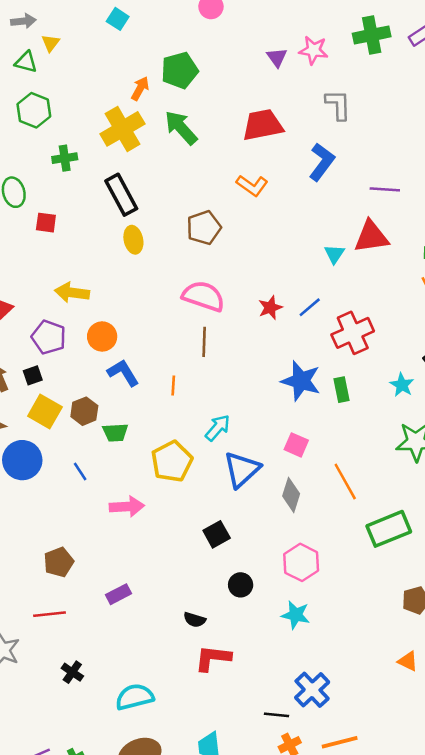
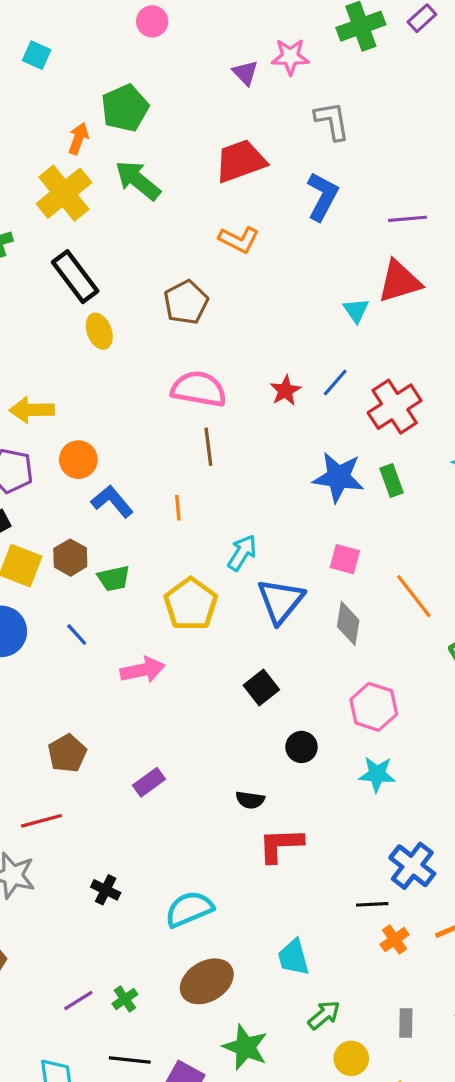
red line: (49, 614) -> (41, 821), moved

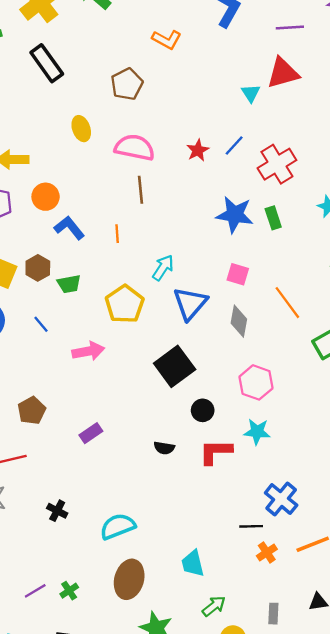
yellow ellipse: (99, 331) -> (81, 129), moved
black square: (261, 688) -> (175, 366), size x1.6
red L-shape: (281, 845) -> (216, 452), moved
brown ellipse: (207, 981) -> (129, 579), turned -45

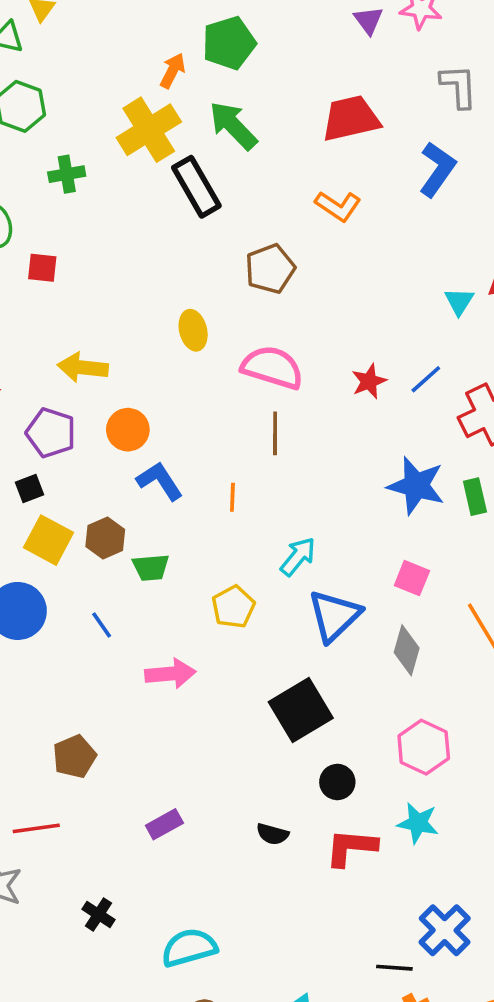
black rectangle: (47, 63) -> (196, 187), moved
yellow pentagon: (125, 304) -> (233, 607), size x0.7
purple rectangle: (91, 433) -> (164, 824), moved

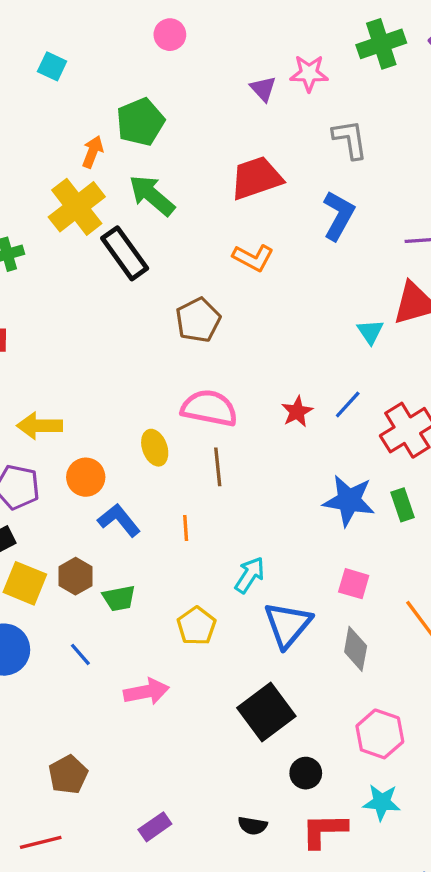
yellow ellipse: (193, 330) -> (155, 448), moved

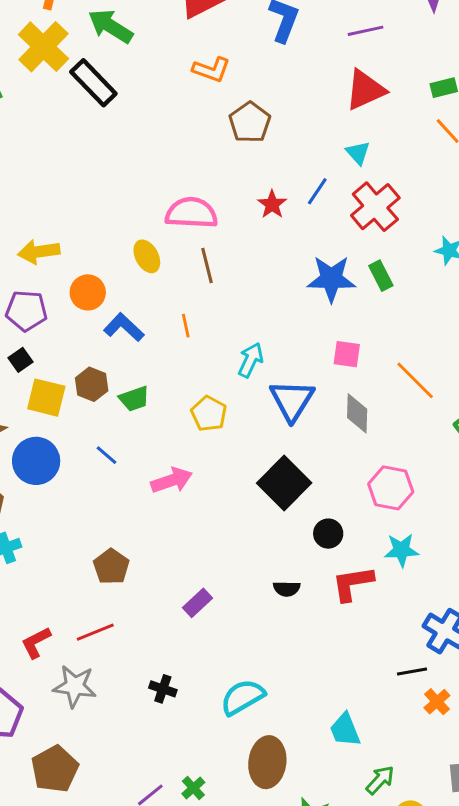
brown pentagon: (198, 320) -> (250, 122), moved
cyan triangle: (370, 332) -> (358, 153), moved

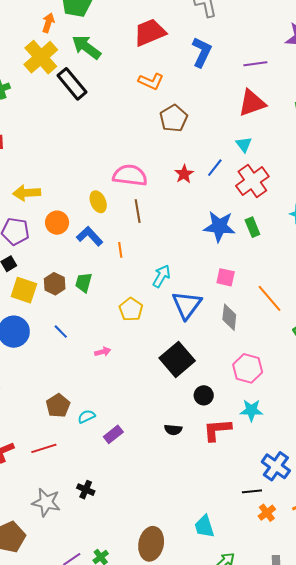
blue L-shape: (124, 327) -> (90, 236), moved
green trapezoid: (134, 399) -> (84, 282), moved, turned 120
pink arrow: (172, 480) -> (103, 352), size x0.6
gray star: (75, 686) -> (46, 502), moved
cyan semicircle: (243, 697) -> (87, 416), moved, size x0.6

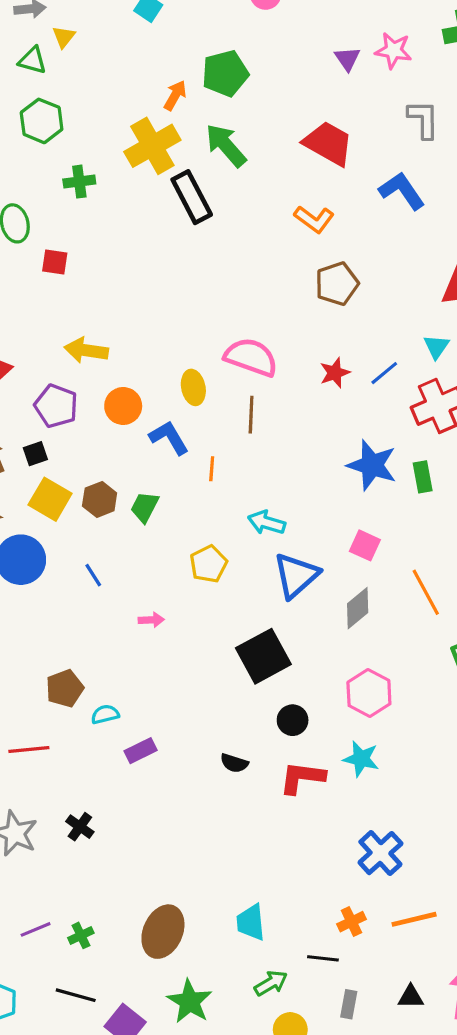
red trapezoid: (150, 32) -> (328, 143), turned 40
blue L-shape: (202, 52) -> (402, 191), turned -72
cyan arrow: (161, 276) -> (267, 523), turned -115
gray diamond: (229, 317) -> (358, 608), turned 32
black line: (252, 491) -> (323, 958), moved

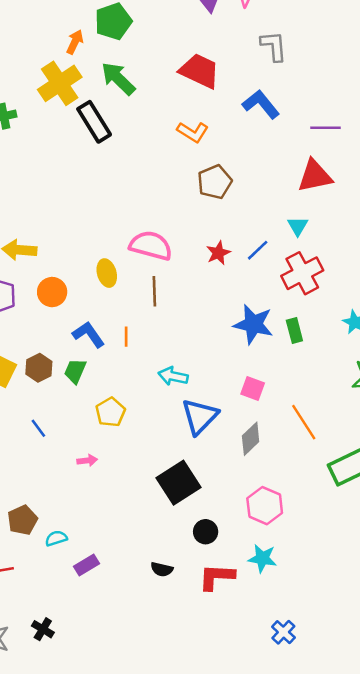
blue L-shape: (169, 438) -> (89, 334), moved
yellow pentagon: (209, 564) -> (111, 412), moved
blue cross: (380, 853) -> (283, 632), size x0.7

